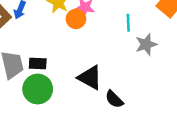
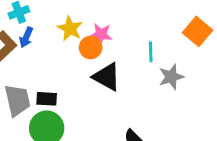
black triangle: (90, 78) -> (107, 77), moved

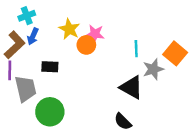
orange square: (198, 31) -> (175, 53), moved
black triangle: (107, 77) -> (131, 87), moved
black rectangle: (47, 99) -> (50, 67), moved

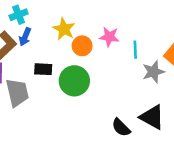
pink star: (95, 34) -> (109, 37), moved
black triangle: (131, 87) -> (152, 117), moved
green circle: (50, 112) -> (74, 81), moved

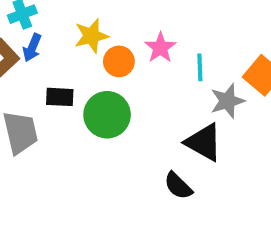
yellow star: (64, 29) -> (91, 36), turned 30
pink star: (109, 37) -> (160, 48), turned 30
black triangle: (152, 117) -> (204, 142), moved

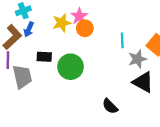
pink star: (160, 48) -> (79, 16), moved
orange circle: (119, 61) -> (85, 28), moved
black triangle: (204, 142) -> (143, 82), moved

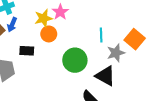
orange circle: (85, 28) -> (49, 34), moved
green circle: (71, 67) -> (75, 60), moved
black triangle: (143, 82) -> (105, 76), moved

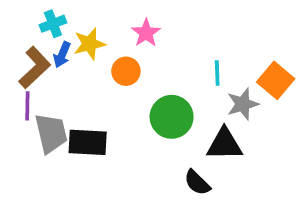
yellow star: (44, 18) -> (89, 44), moved
black rectangle: (27, 51) -> (88, 142), moved, size x1.5
black triangle: (105, 76) -> (225, 144), turned -30

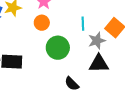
orange circle: (126, 71) -> (42, 23), moved
black triangle: (225, 144) -> (99, 64), moved

